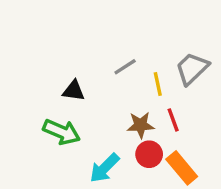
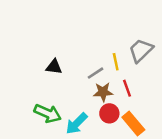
gray line: (125, 67) -> (95, 73), moved
green arrow: (62, 132) -> (48, 113), moved

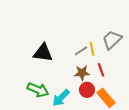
black triangle: (54, 67) -> (43, 53), size x1.5
gray line: (95, 73) -> (81, 51), moved

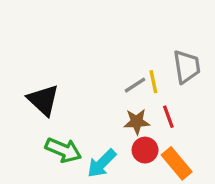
gray trapezoid: (112, 40) -> (187, 67), turned 125
black triangle: (43, 53) -> (43, 100), moved, turned 35

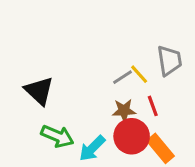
yellow line: (153, 82) -> (139, 74), turned -30
red circle: (145, 150) -> (132, 136), size x1.5

